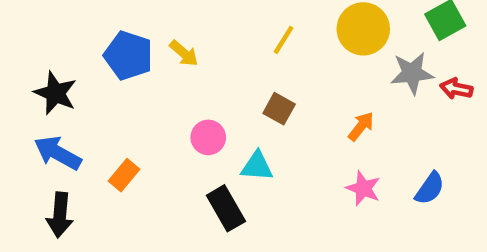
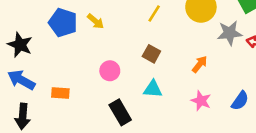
cyan triangle: (257, 166) -> (153, 89), moved
orange rectangle: (124, 175) -> (60, 93), turned 54

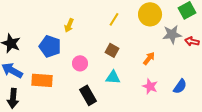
yellow arrow: (96, 21) -> (69, 25), turned 72
blue pentagon: (63, 23) -> (50, 46), moved
orange rectangle: (60, 93) -> (42, 80), size x1.5

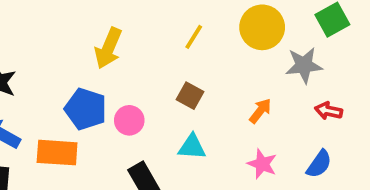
yellow arrow: (69, 25) -> (108, 48), size x1.5
red arrow: (192, 41) -> (329, 111), moved
blue pentagon: (50, 46) -> (86, 109), moved

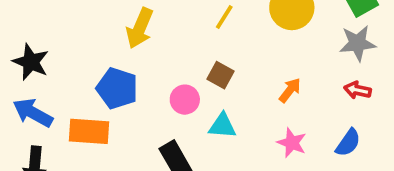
gray star: (304, 65) -> (357, 43), moved
pink circle: (129, 120) -> (185, 100), moved

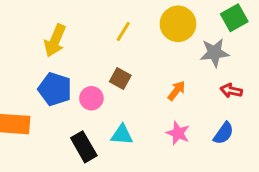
gray star: (357, 43) -> (214, 53), moved
blue pentagon: (117, 88) -> (55, 89), moved
cyan triangle: (222, 126) -> (122, 135), moved

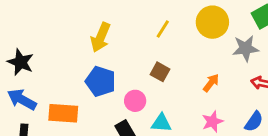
pink circle: (91, 98) -> (135, 101), moved
pink star: (178, 133) -> (212, 122), turned 30

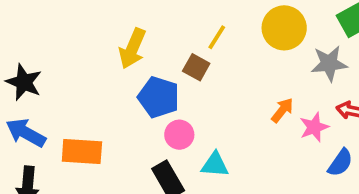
brown square: (160, 72) -> (196, 67), moved
blue pentagon: (101, 81) -> (159, 97), moved
pink star: (212, 122) -> (314, 127), moved

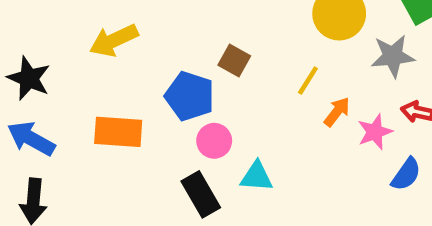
yellow line: (217, 37) -> (308, 81), moved
yellow arrow: (132, 48) -> (114, 40), moved, turned 42
orange rectangle: (82, 151) -> (118, 132), moved

